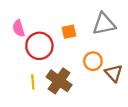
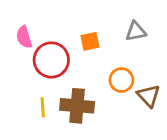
gray triangle: (104, 24) -> (136, 31), size x0.7
brown cross: (59, 81) -> (77, 106), turned -30

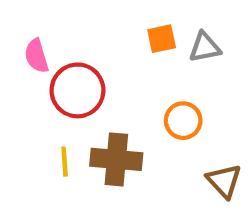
orange square: (90, 41) -> (162, 39), moved
brown triangle: (149, 96) -> (224, 181), moved

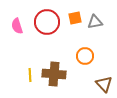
red circle: (77, 90) -> (47, 22), moved

